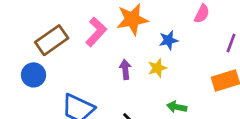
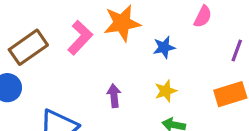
yellow star: (157, 68) -> (166, 91), moved
purple arrow: (125, 69) -> (114, 96), moved

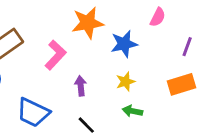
pink L-shape: (80, 38) -> (55, 55), moved
blue star: (164, 47) -> (124, 44), size x1.4

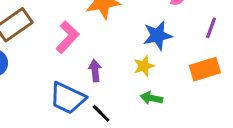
blue star: (124, 44) -> (158, 35), moved
blue trapezoid: (33, 112) -> (68, 98), moved

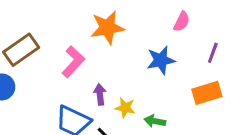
yellow star: (144, 66) -> (125, 108), moved, turned 30

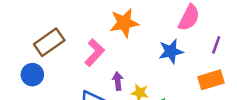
pink semicircle: (182, 22) -> (189, 18), size x1.5

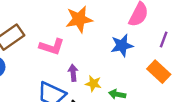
pink L-shape: (94, 53) -> (52, 47), turned 65
orange rectangle: (211, 80) -> (159, 72), turned 60

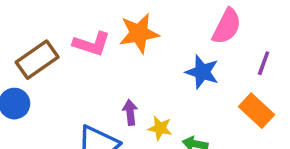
blue star: (122, 45) -> (202, 72), turned 30
pink L-shape: (52, 47) -> (92, 44), moved

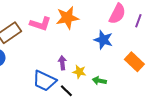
purple line: (264, 63) -> (138, 21), moved

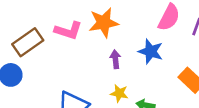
purple arrow: (62, 63) -> (115, 59), moved

